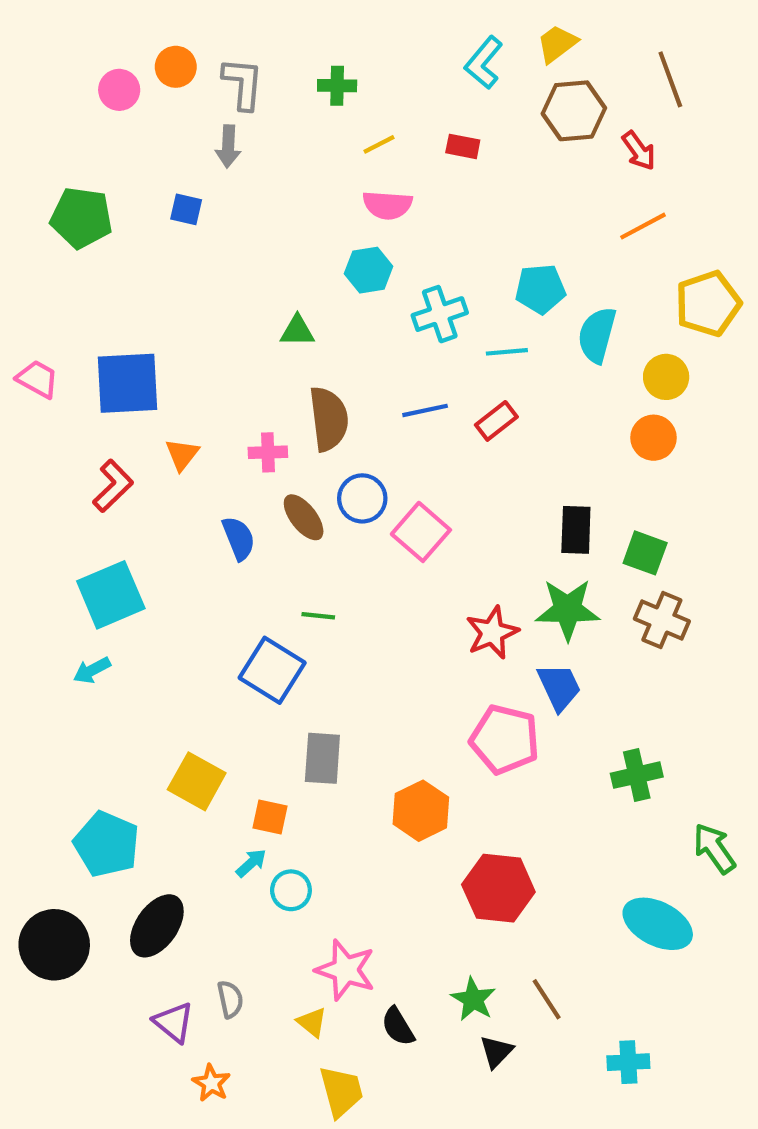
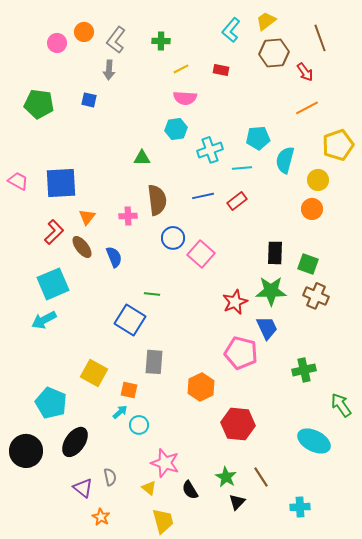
gray L-shape: (243, 84) -> (116, 40), turned -148
brown ellipse: (304, 517) -> (82, 247), moved
cyan arrow: (92, 670) -> (44, 320), size x1.4

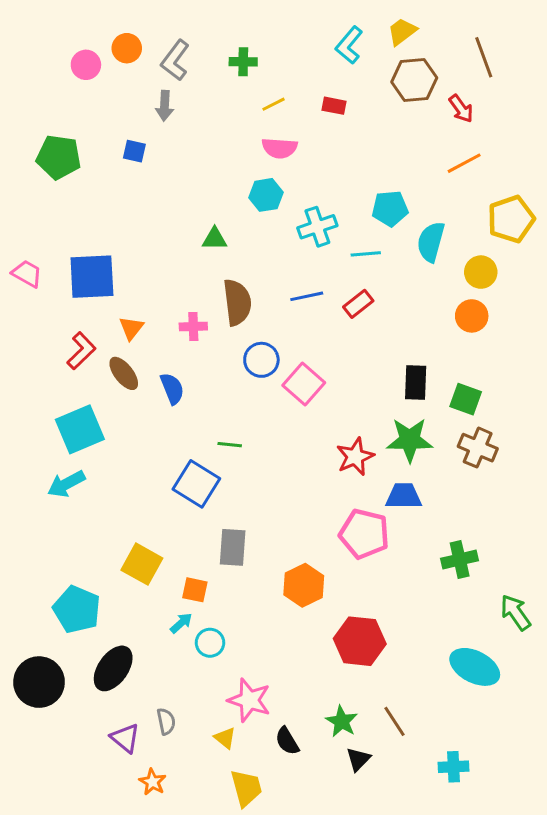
blue trapezoid: (267, 328) -> (404, 496), turned -65

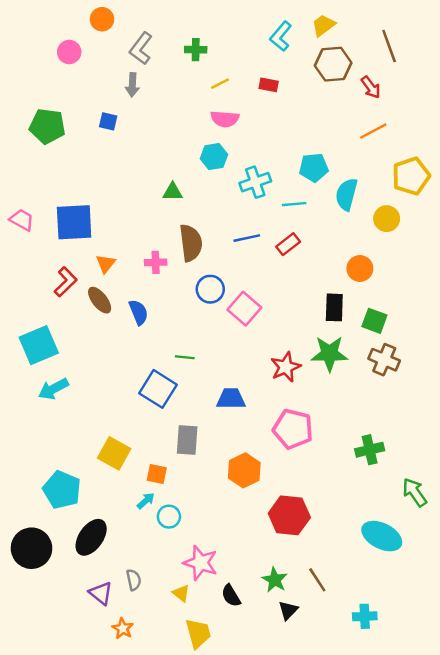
orange circle: (127, 48) -> (102, 19), moved
orange circle: (472, 316) -> (360, 268), moved
cyan square: (80, 429) -> (39, 345), moved
blue trapezoid: (404, 496) -> (231, 399), moved

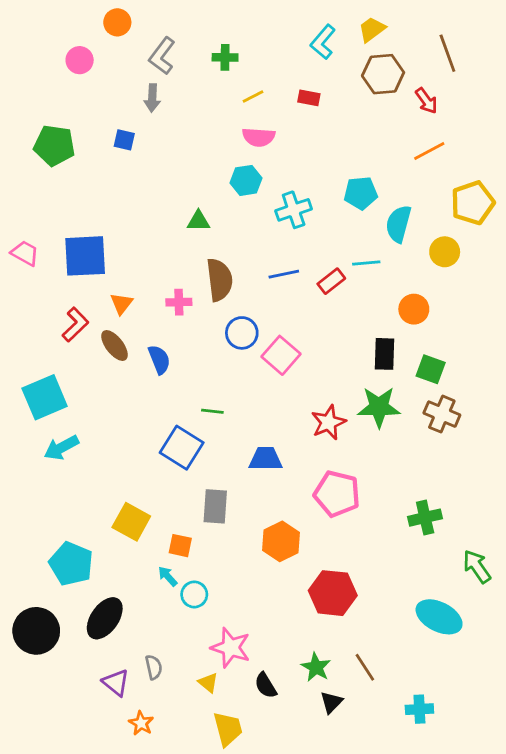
cyan line: (294, 204) -> (366, 263), moved
cyan arrow: (146, 501) -> (168, 576), turned -90

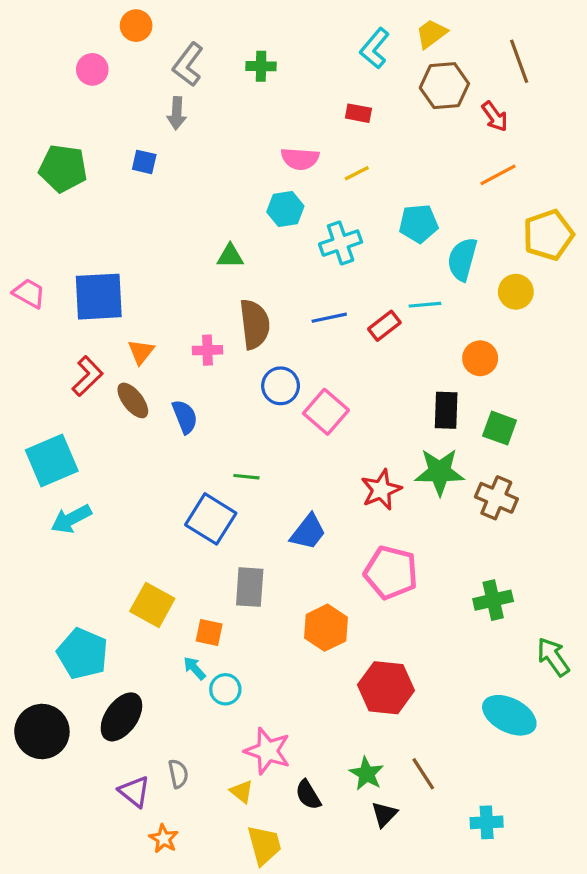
yellow line: (253, 97) -> (357, 173), moved
brown cross: (442, 414) -> (496, 498), moved
blue trapezoid: (266, 459) -> (308, 532), turned 128

